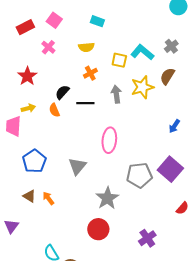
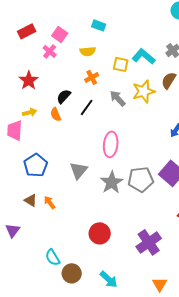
pink square: (54, 20) -> (60, 34), moved
gray arrow: (116, 94) -> (118, 98), turned -36
black line: (85, 103) -> (87, 107), turned -54
gray star: (107, 198) -> (112, 182), moved
purple cross: (147, 238) -> (149, 242), size x1.4

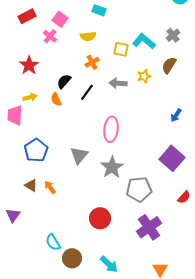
yellow star: (144, 91) -> (144, 76), size x0.6
gray arrow: (118, 98) -> (118, 83), turned -42
gray pentagon: (141, 179) -> (139, 189), moved

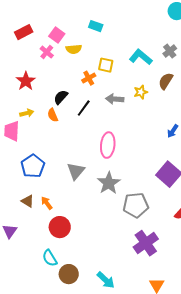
yellow semicircle: (88, 36) -> (74, 49), moved
yellow square: (121, 49) -> (106, 65), moved
red circle: (100, 218) -> (60, 227), moved

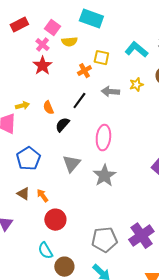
cyan rectangle: (96, 26) -> (91, 19), size x1.6
red star: (26, 81) -> (42, 66), moved
black semicircle: (61, 97) -> (62, 125), moved
gray pentagon: (136, 205) -> (104, 240), moved

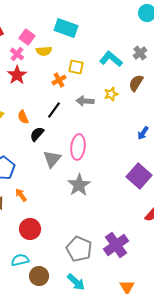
gray triangle: (71, 164) -> (52, 159), moved
orange arrow: (42, 196) -> (21, 195), moved
gray pentagon: (104, 240) -> (79, 249), turned 30
cyan semicircle: (45, 251) -> (20, 260), turned 108

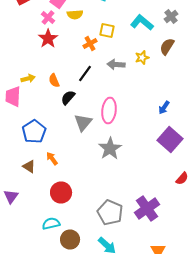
blue arrow: (143, 133) -> (164, 108), moved

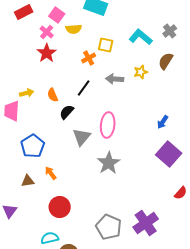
brown triangle: (29, 166) -> (28, 181), turned -40

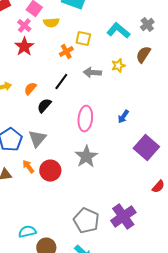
orange semicircle: (53, 95) -> (30, 89), turned 64
blue arrow: (163, 122) -> (123, 117), moved
gray triangle: (82, 137) -> (37, 139), moved
red circle: (60, 207) -> (50, 171), moved

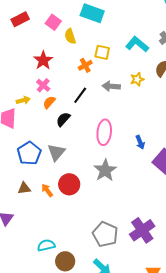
yellow semicircle: (51, 23) -> (70, 36), turned 77
pink cross: (24, 26) -> (43, 85), moved
blue arrow: (123, 117) -> (140, 142), moved, turned -56
orange arrow: (28, 167) -> (47, 190), moved

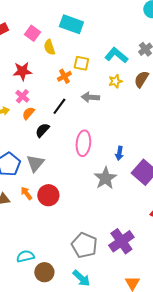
red star: (43, 60) -> (22, 71), turned 30
yellow star: (137, 79) -> (115, 81), moved
blue arrow: (140, 142) -> (119, 153), turned 32
gray star: (105, 170) -> (105, 178), moved
orange arrow: (47, 190) -> (26, 193), moved

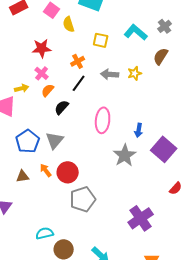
orange cross: (64, 76) -> (78, 61), moved
yellow star: (115, 81) -> (135, 73), moved
gray pentagon: (84, 245) -> (83, 199), moved, turned 30

